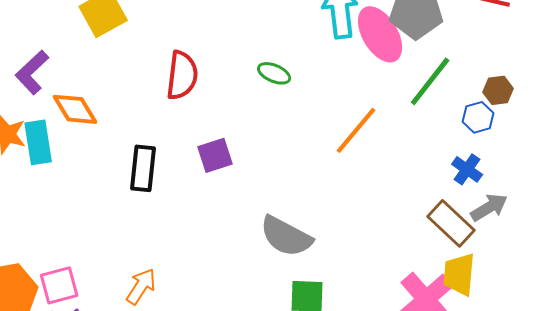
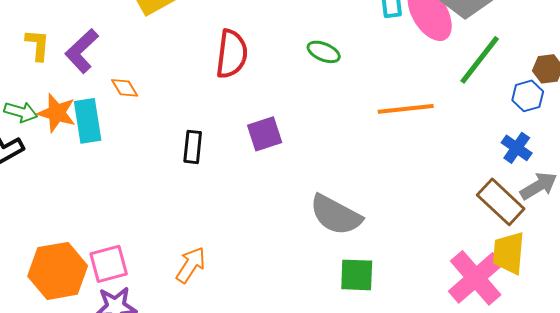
orange diamond: (75, 109) -> (125, 88), size x0.6
orange line: (356, 130) -> (406, 109), turned 44
black rectangle: (143, 168) -> (193, 147), size x0.7

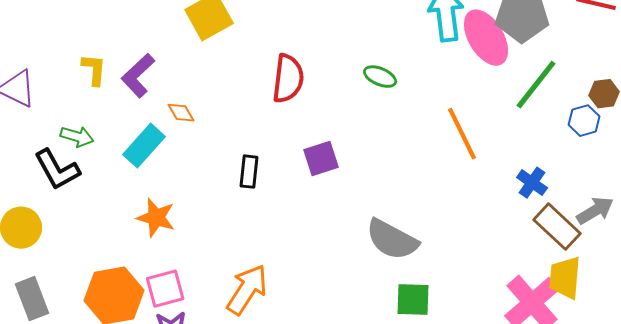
orange line: (406, 109) -> (462, 134), turned 70
orange star: (57, 113) -> (156, 218), moved
cyan rectangle: (88, 121) -> (144, 146), turned 51
blue cross: (517, 148) -> (532, 183), moved
orange arrow: (191, 265) -> (247, 290), size x1.4

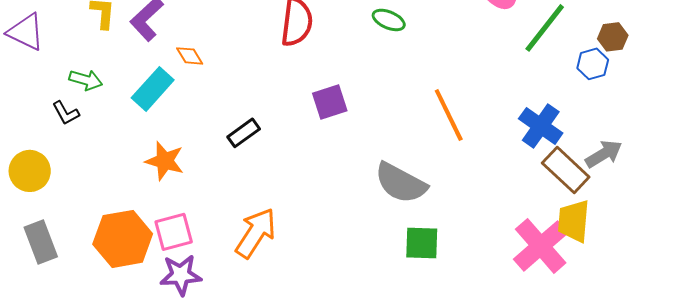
orange line: (462, 134) -> (449, 115), moved
black L-shape: (57, 170) -> (66, 113), size x0.6
black rectangle: (249, 172) -> (244, 133), moved, turned 48
blue cross: (532, 183) -> (541, 126), size x1.4

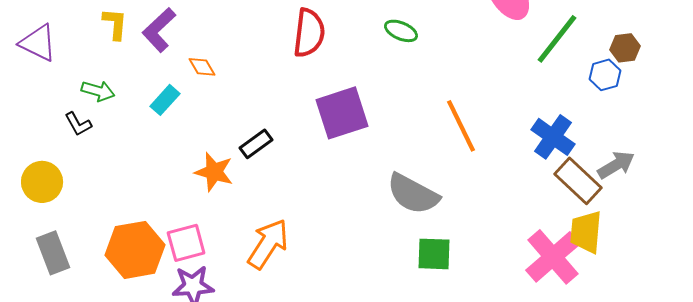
cyan rectangle: (153, 89) -> (165, 100), size x0.7
purple square: (330, 102) -> (342, 113), size x1.5
orange star: (165, 161) -> (214, 172), moved

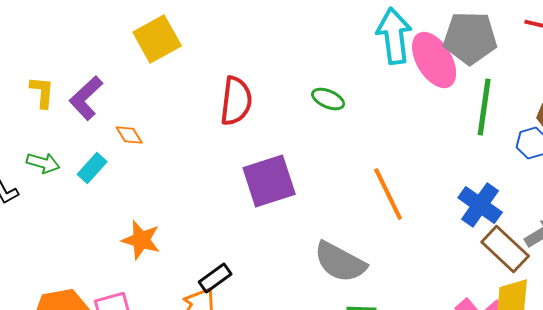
green line: (557, 39) -> (484, 107), turned -30
green arrow: (98, 91) -> (43, 163), moved
black rectangle: (256, 144) -> (215, 278), moved

